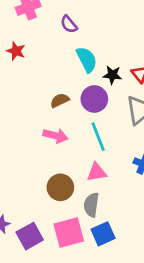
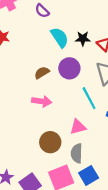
black star: (112, 75) -> (83, 39), moved
cyan line: (98, 137) -> (89, 98), moved

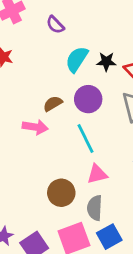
cyan semicircle: (60, 37) -> (77, 59), turned -115
cyan line: (89, 98) -> (86, 139), moved
pink arrow: (42, 101) -> (35, 127), moved

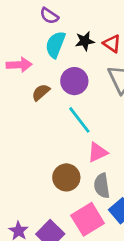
purple semicircle: (55, 25) -> (49, 16), moved
pink arrow: (35, 127) -> (19, 65), moved

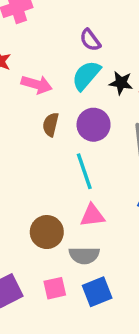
brown semicircle: (41, 92) -> (51, 125), turned -54
gray semicircle: (102, 186) -> (84, 255), turned -100
pink square: (88, 219) -> (55, 288), size x0.6

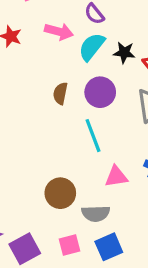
pink arrow: (37, 84) -> (59, 31), moved
pink triangle: (92, 215) -> (116, 177), moved

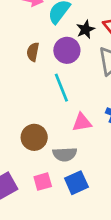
black star: (124, 53) -> (86, 29), moved, turned -30

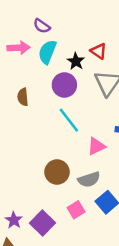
brown semicircle: (33, 52) -> (23, 97), moved

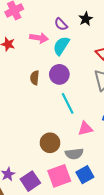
black star: (76, 61) -> (86, 19), moved
purple circle: (64, 85) -> (59, 74), moved
pink square: (76, 210) -> (59, 176), size x1.6

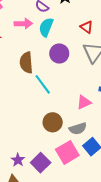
purple circle: (59, 74) -> (59, 54), moved
brown semicircle: (35, 78) -> (26, 63), size x1.5
cyan line: (68, 103) -> (43, 84), moved

